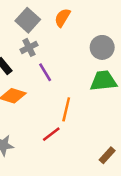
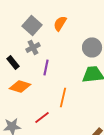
purple line: (45, 72) -> (46, 67), turned 42
red line: (51, 134) -> (42, 117), moved

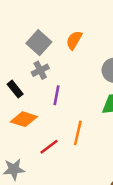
red line: (42, 117) -> (49, 147), moved

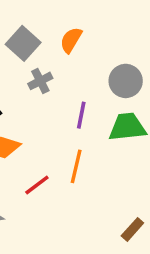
gray cross: (40, 70) -> (40, 81), moved
purple line: (57, 95) -> (81, 115), moved

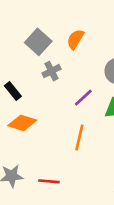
purple line: (81, 115) -> (83, 98), turned 36
red line: (37, 185) -> (49, 181), moved, turned 42

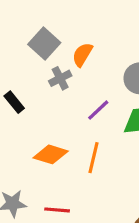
orange semicircle: (75, 39) -> (82, 55), moved
orange diamond: (22, 123) -> (51, 154), moved

